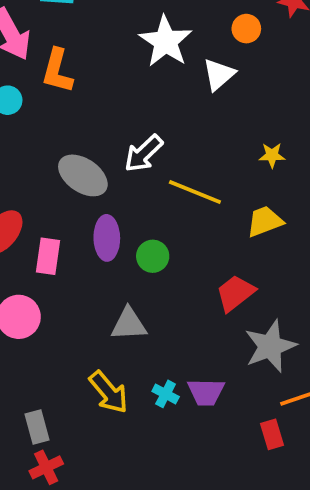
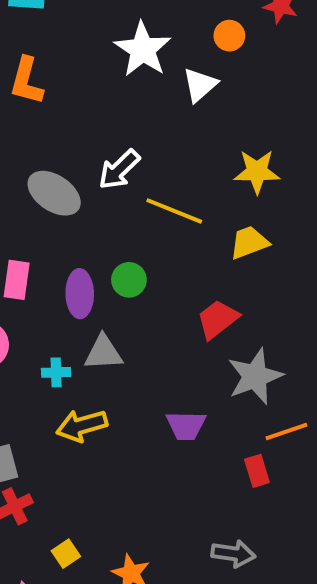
yellow star: (272, 155) -> (257, 172), size x1.6
purple ellipse: (107, 238) -> (80, 294), moved
yellow arrow: (109, 392) -> (82, 426), turned 114
cyan cross: (166, 394) -> (56, 372), moved, turned -30

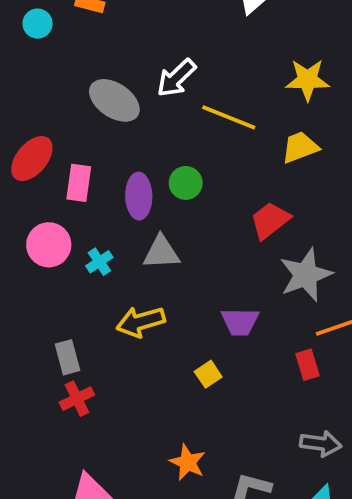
cyan cross: (56, 372) -> (99, 262), moved, turned -32
yellow square: (66, 554) -> (208, 374), moved
gray arrow: (233, 554) -> (321, 444), moved

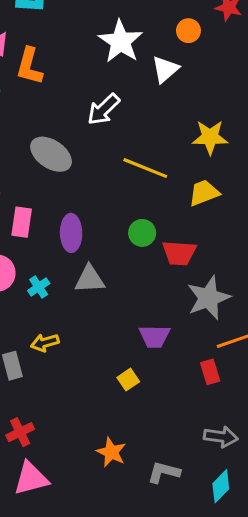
white arrow: (176, 78) -> (104, 109), moved
green circle: (186, 183) -> (142, 233), moved
red trapezoid: (270, 220) -> (179, 253), turned -138
yellow arrow: (141, 322) -> (45, 343), moved, size x0.7
red cross: (77, 399) -> (20, 432), moved

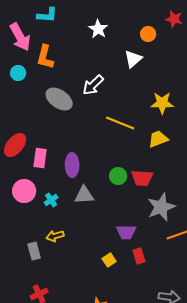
white star: (120, 41) -> (98, 29), moved, size x0.7
gray ellipse: (51, 154) -> (59, 99), moved
green circle: (142, 233) -> (118, 176), moved
red rectangle: (210, 372) -> (139, 256), moved

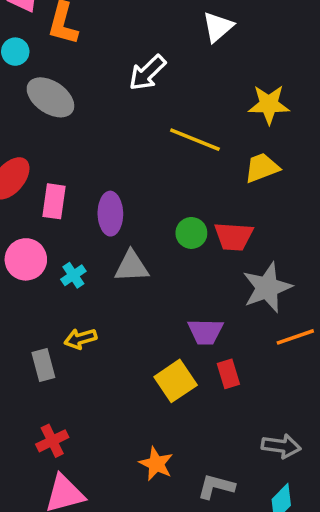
gray ellipse: (59, 99) -> (50, 97), moved
yellow square: (109, 260) -> (176, 381), size x1.6

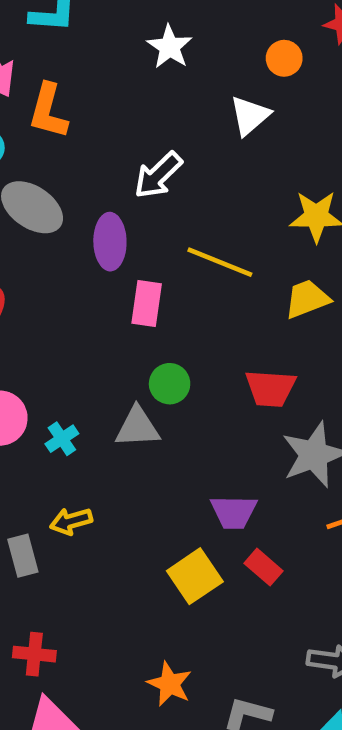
pink rectangle: (54, 201) -> (147, 303), moved
purple ellipse: (110, 214) -> (110, 242), moved
green circle: (191, 233) -> (170, 384), moved
red rectangle: (228, 374) -> (264, 567), turned -32
red cross: (52, 441) -> (34, 654), turned 32

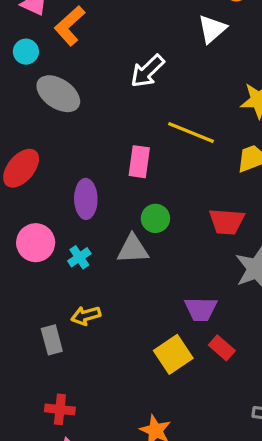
orange L-shape: (48, 111) -> (70, 26), turned 33
purple ellipse: (110, 242) -> (86, 199), moved

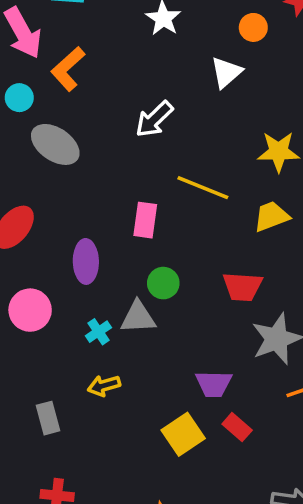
cyan cross: (79, 257) -> (98, 332), moved
yellow arrow: (86, 316) -> (104, 386), moved

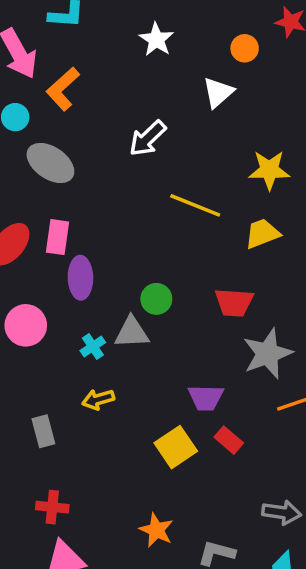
pink rectangle: (145, 220) -> (58, 237), moved

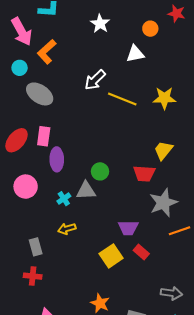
white triangle: (218, 92) -> (135, 54), turned 30
yellow line: (195, 205) -> (122, 99), moved
yellow trapezoid: (262, 234) -> (163, 150), moved, turned -30
red cross: (52, 507) -> (33, 276), moved

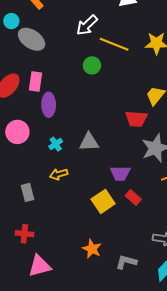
cyan circle: (20, 68) -> (11, 21), moved
green circle: (100, 171) -> (92, 65), moved
gray triangle: (86, 191) -> (89, 142), moved
red cross: (33, 276) -> (24, 234), moved

